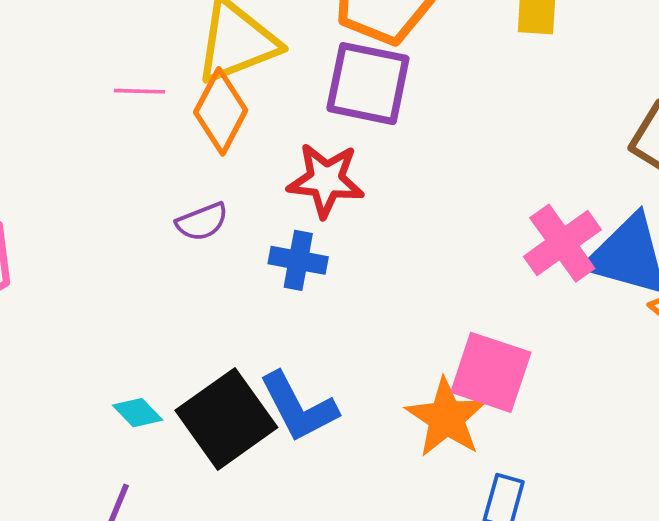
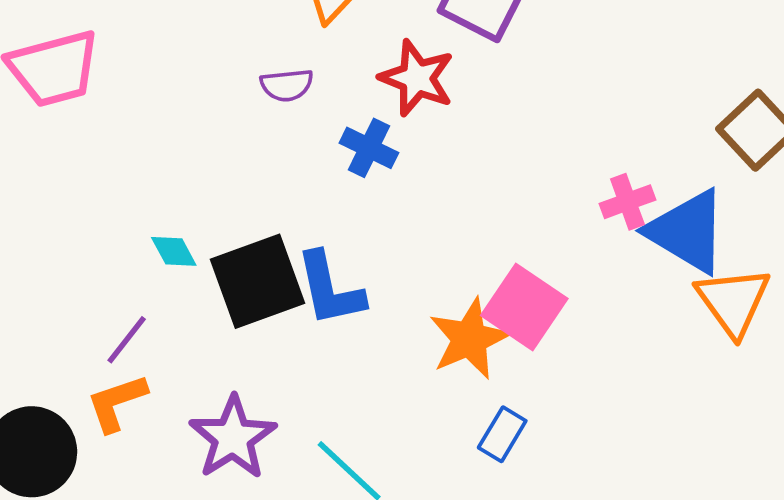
pink cross: (562, 243) -> (627, 202), size x0.7

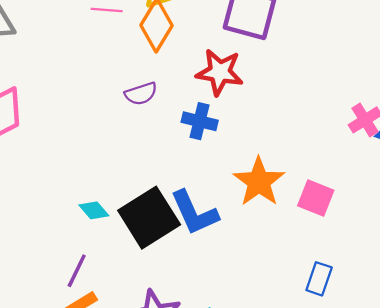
pink square: (524, 307) -> (316, 198), size x0.7
orange star: (469, 339) -> (259, 182), moved

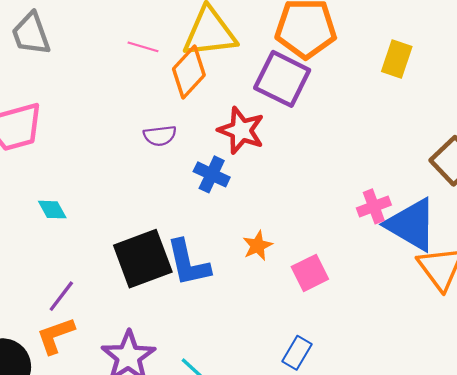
orange star: (259, 182) -> (258, 246), size x0.6
pink square: (316, 198) -> (310, 273), turned 30
cyan diamond: (94, 210) -> (52, 210), moved

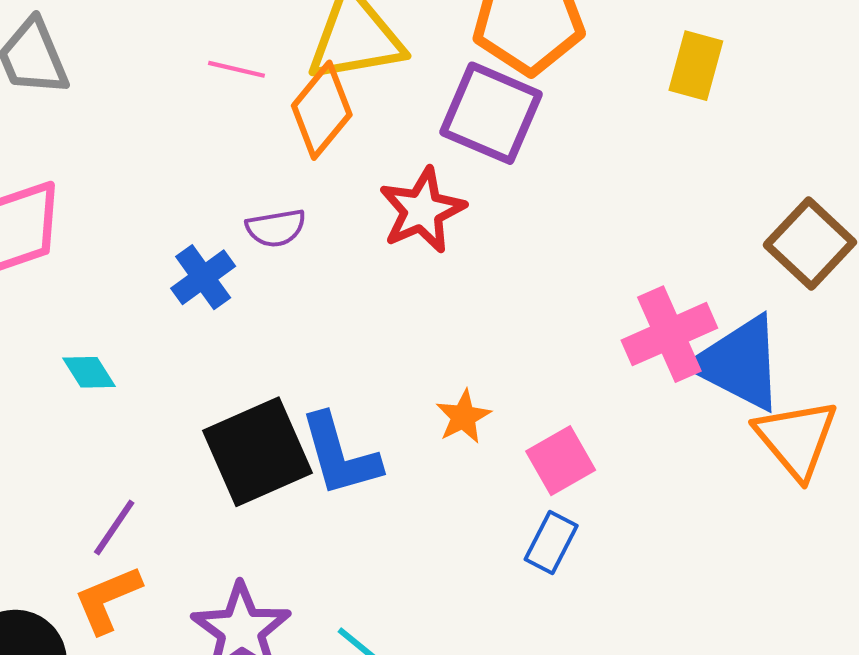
red star: (241, 130) -> (422, 210), turned 30
blue cross: (212, 174) -> (203, 277), moved, turned 32
pink cross: (374, 206) -> (669, 334), size x1.5
blue rectangle: (297, 353) -> (551, 543), moved

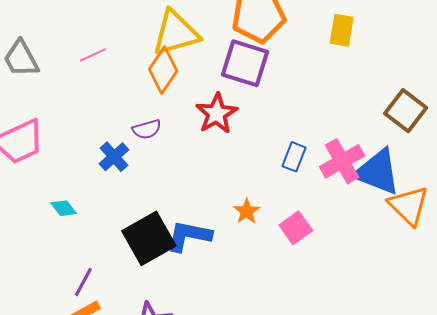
pink line: (237, 69) -> (93, 55), moved, turned -32
blue L-shape: (340, 455) -> (189, 236), turned 123
blue rectangle: (551, 543) -> (294, 157), moved

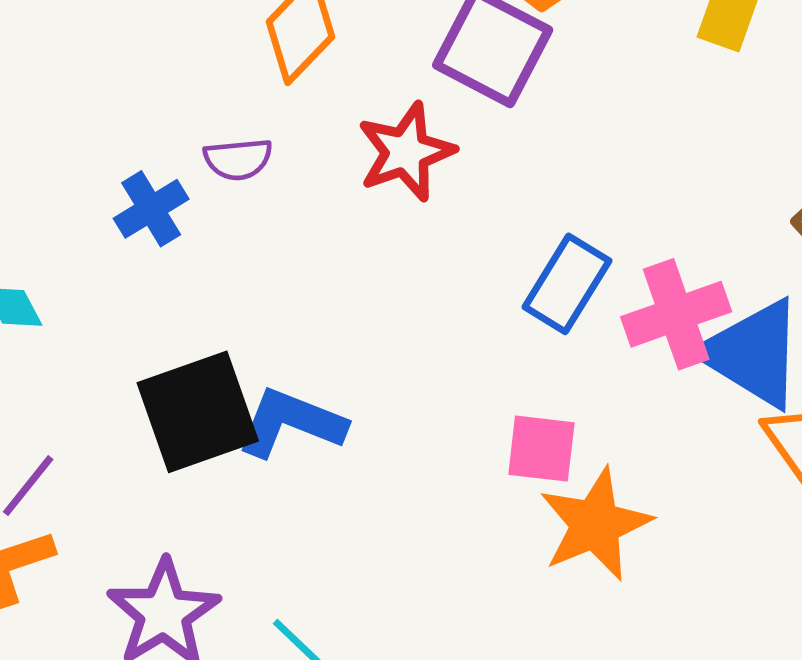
blue rectangle: (294, 157) -> (567, 284), size x1.4
orange star: (247, 211) -> (595, 524), moved, size x1.8
pink square: (296, 228) -> (541, 449), turned 32

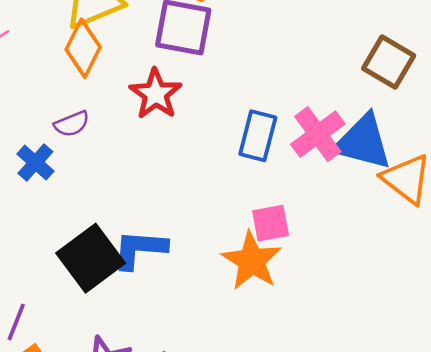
orange star: (595, 524) -> (252, 261), moved

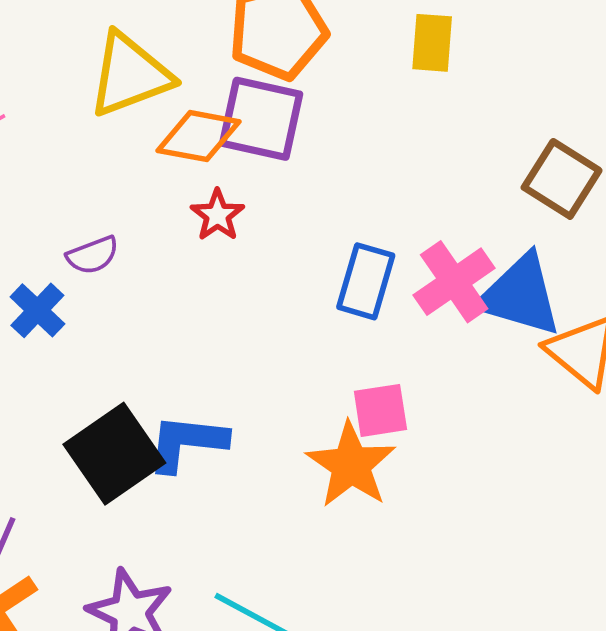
orange diamond: (83, 48) -> (198, 136), moved, turned 72
red star: (156, 94) -> (217, 215), size x0.7

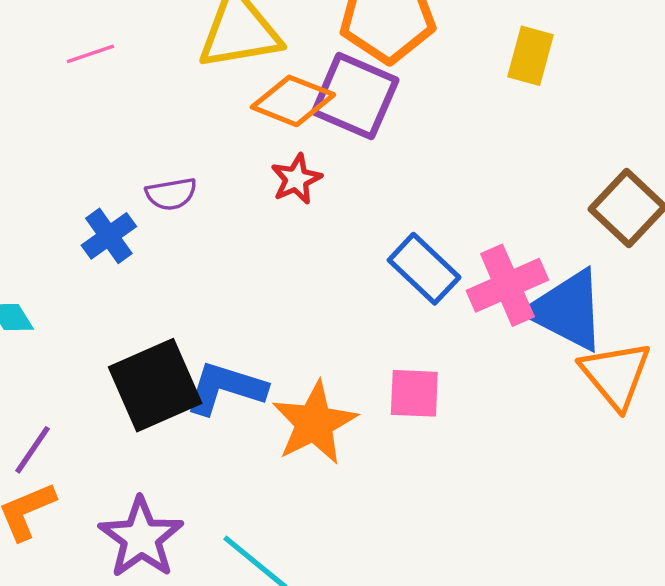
blue rectangle: (366, 281) -> (424, 269), turned -74
orange star: (351, 465) -> (314, 423), moved

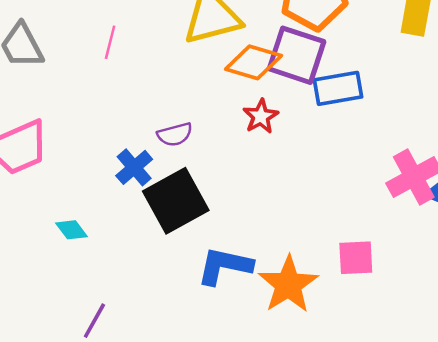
pink line: (90, 54) -> (110, 42), turned -52
blue rectangle: (424, 269) -> (338, 88), moved, turned -48
black square: (155, 385) -> (176, 201), moved

